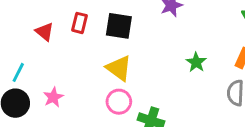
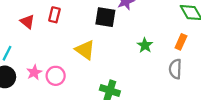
black square: (119, 26) -> (105, 17), moved
pink circle: (119, 102) -> (56, 76), moved

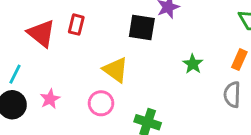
red triangle: (27, 22) -> (41, 33), size x1.5
pink circle: (56, 76) -> (101, 103), moved

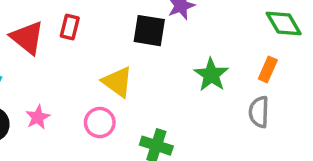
green star: (193, 64) -> (211, 75), size x1.4

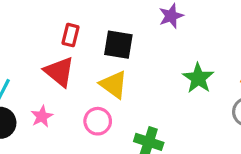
black square: (149, 31) -> (118, 45), moved
red triangle: (27, 38) -> (59, 72), moved

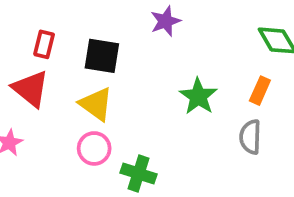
pink circle: (98, 121) -> (94, 148), moved

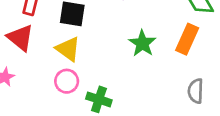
orange rectangle: (260, 91) -> (187, 39), size x1.5
gray semicircle: (250, 137) -> (196, 91), moved

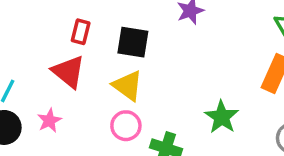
green star: (142, 43) -> (222, 117), moved

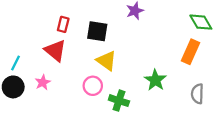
yellow triangle: (128, 86) -> (106, 61), moved

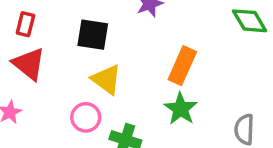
red rectangle: (63, 24) -> (25, 24), moved
orange rectangle: (191, 52) -> (182, 66), moved

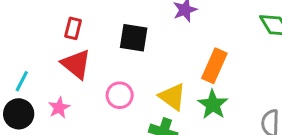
yellow triangle: (106, 79) -> (172, 97), moved
pink circle: (86, 117) -> (120, 95), moved

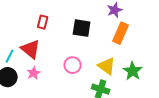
red triangle: (76, 64) -> (31, 49), moved
orange rectangle: (214, 66) -> (121, 33), moved

